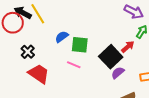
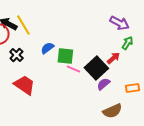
black cross: (28, 52) -> (16, 55), moved
pink line: (74, 65) -> (73, 69), moved

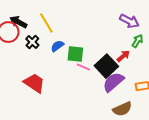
yellow line: (23, 25) -> (46, 23), moved
black cross: (16, 55) -> (32, 42), moved
purple semicircle: (103, 84) -> (113, 82), size x1.6

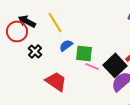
black cross: (32, 42) -> (35, 51), moved
red trapezoid: (34, 83) -> (56, 81), moved

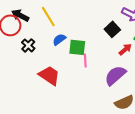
black square: (115, 65) -> (112, 29), moved, size x0.7
pink line: (92, 66) -> (85, 60), turned 64

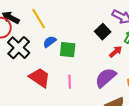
black cross: (28, 45) -> (19, 48), size x1.6
pink line: (85, 60) -> (70, 82), moved

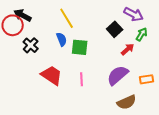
yellow line: (39, 19) -> (67, 18), moved
blue semicircle: (50, 42) -> (62, 39), turned 104
black cross: (19, 48) -> (31, 45), size x0.7

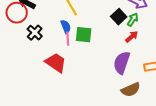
green arrow: (142, 34) -> (133, 20), moved
purple semicircle: (118, 75) -> (122, 63), turned -30
pink line: (82, 79) -> (68, 39), moved

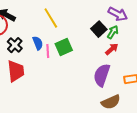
blue semicircle: (66, 27) -> (38, 43), moved
green square: (84, 35) -> (64, 47), turned -30
red trapezoid: (56, 63) -> (16, 71), moved, turned 50

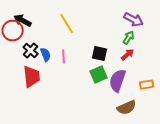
black square: (99, 29) -> (100, 54), moved, turned -35
blue semicircle: (38, 43) -> (46, 55), moved
green square: (64, 47) -> (99, 75), moved

